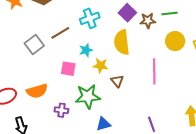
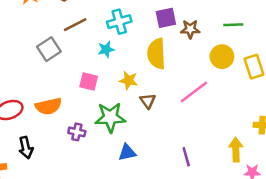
purple square: (127, 13) -> (166, 18), turned 30
green line: (169, 13) -> (233, 25), moved
brown line: (60, 33) -> (75, 25), moved
cyan star: (86, 50) -> (106, 49), moved
pink line: (154, 71) -> (194, 92), turned 50

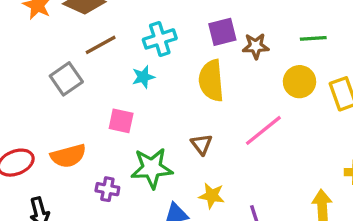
yellow star: (129, 80) -> (212, 196), moved

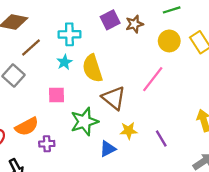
cyan cross: (160, 39) -> (69, 34), turned 30
yellow semicircle: (211, 81) -> (92, 68), moved
brown triangle: (202, 144) -> (114, 98), size x1.6
purple cross: (107, 189) -> (47, 144), moved

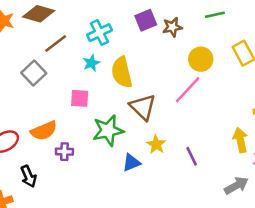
cyan cross: (69, 34) -> (99, 33), turned -30
yellow circle: (169, 41) -> (201, 59), moved
yellow star: (129, 131) -> (156, 145), turned 30

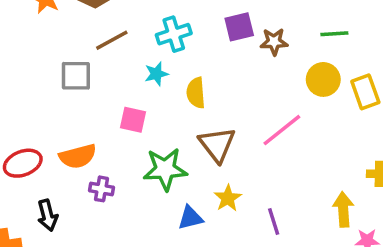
yellow circle: (201, 59) -> (323, 79), moved
yellow semicircle: (122, 72) -> (196, 93), size x0.7
gray square: (34, 73) -> (76, 76), turned 35

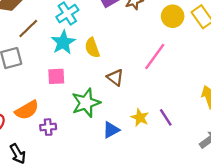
cyan star: (156, 74) -> (63, 42), size x1.5
brown triangle: (217, 144) -> (115, 77), size x0.7
yellow star: (228, 198) -> (140, 118), moved

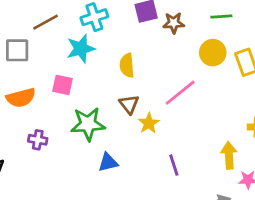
yellow semicircle: (92, 48) -> (127, 65), moved
orange semicircle: (27, 110) -> (21, 98), moved
yellow star: (140, 118) -> (149, 123), moved

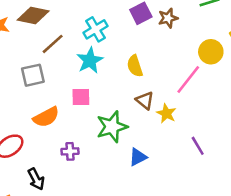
yellow circle: (213, 53) -> (211, 52), moved

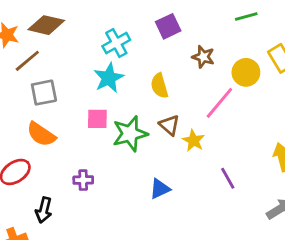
brown star: (168, 18) -> (203, 57), moved, turned 30
brown line: (53, 44) -> (27, 61), moved
orange semicircle: (46, 117) -> (41, 134), moved, turned 60
green star: (112, 127) -> (130, 134), moved
black arrow: (36, 179) -> (44, 210), turned 40

